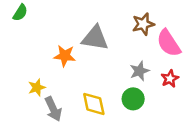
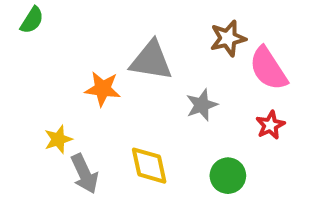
gray star: (139, 71) -> (202, 105), moved
green circle: (133, 99) -> (228, 176), moved

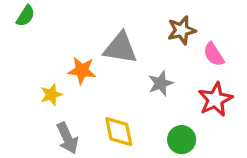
pink semicircle: (268, 69) -> (214, 54), size x0.7
red star: (270, 125) -> (215, 99), size x1.5
yellow star: (58, 139) -> (51, 95), moved

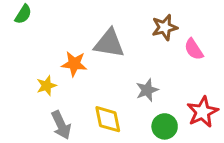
gray star: (161, 83) -> (147, 90), moved
red star: (215, 99) -> (202, 112), moved

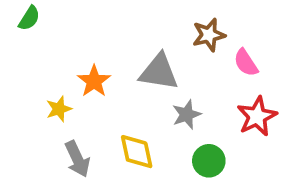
gray triangle: (109, 43) -> (159, 72), moved
orange star: (74, 64) -> (94, 81), turned 30
red star: (202, 112) -> (257, 116), moved

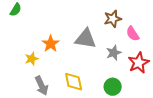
gray star: (187, 115) -> (114, 53), moved

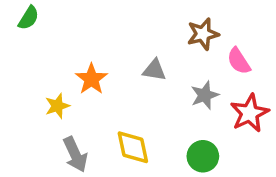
gray triangle: (86, 39) -> (154, 70), size x0.6

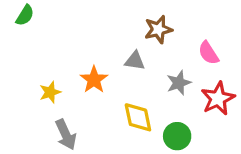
brown star: (203, 34) -> (158, 29), moved
orange star: (91, 79) -> (94, 80), moved
yellow diamond: (133, 147) -> (138, 117), moved

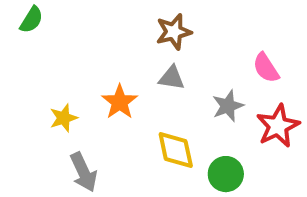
brown star: (158, 29) -> (174, 32), moved

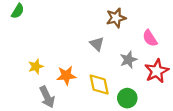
brown star: (174, 32) -> (116, 18), moved
gray triangle: (172, 78) -> (97, 44), turned 35
orange star: (120, 102) -> (66, 76), moved, turned 30

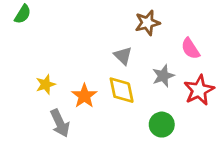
orange star: (66, 76) -> (84, 96), turned -30
yellow diamond: (99, 85) -> (122, 90), moved

